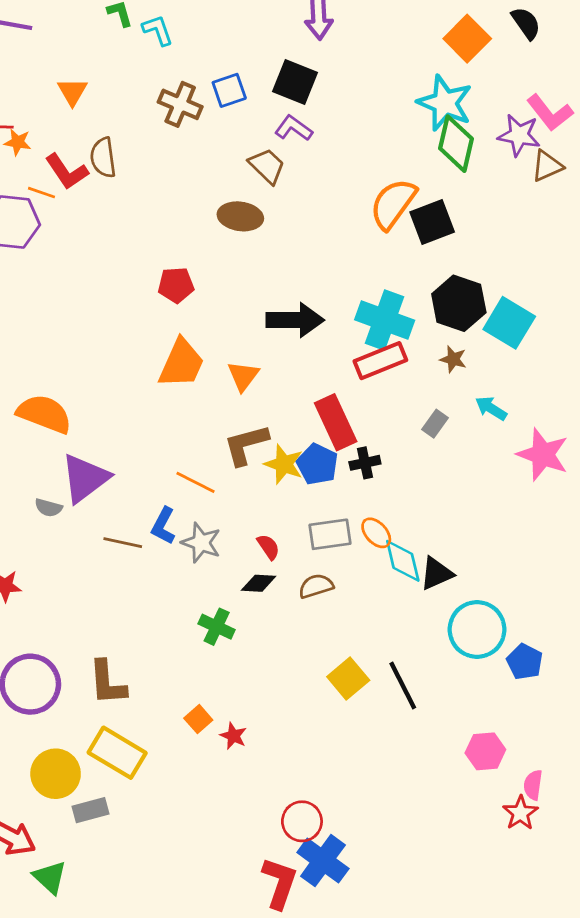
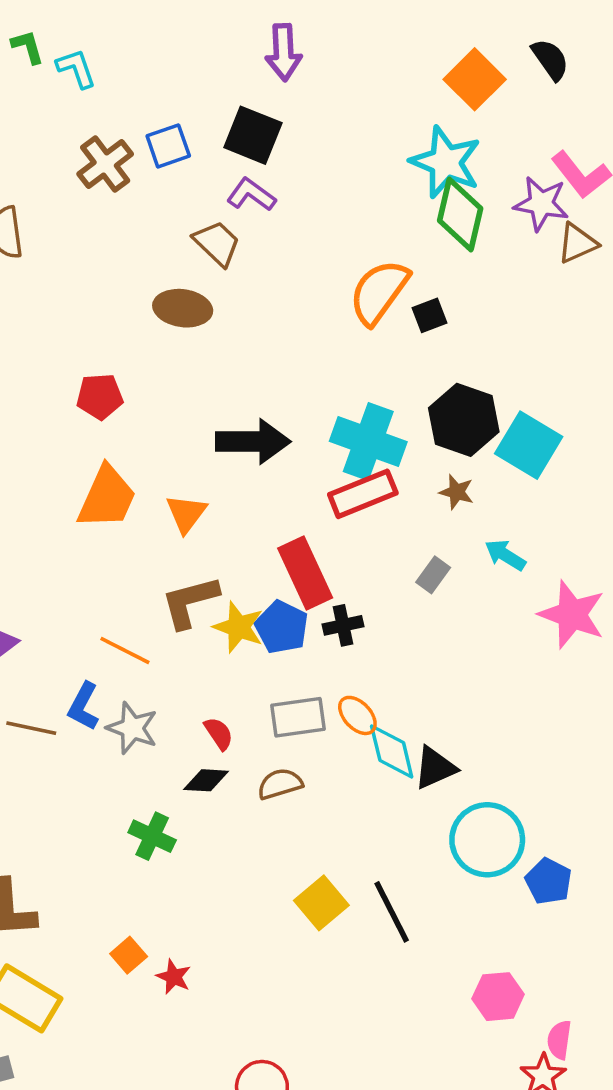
brown cross: (180, 104) -> (105, 164), turned 30
black square: (432, 222) -> (430, 315), size x0.6

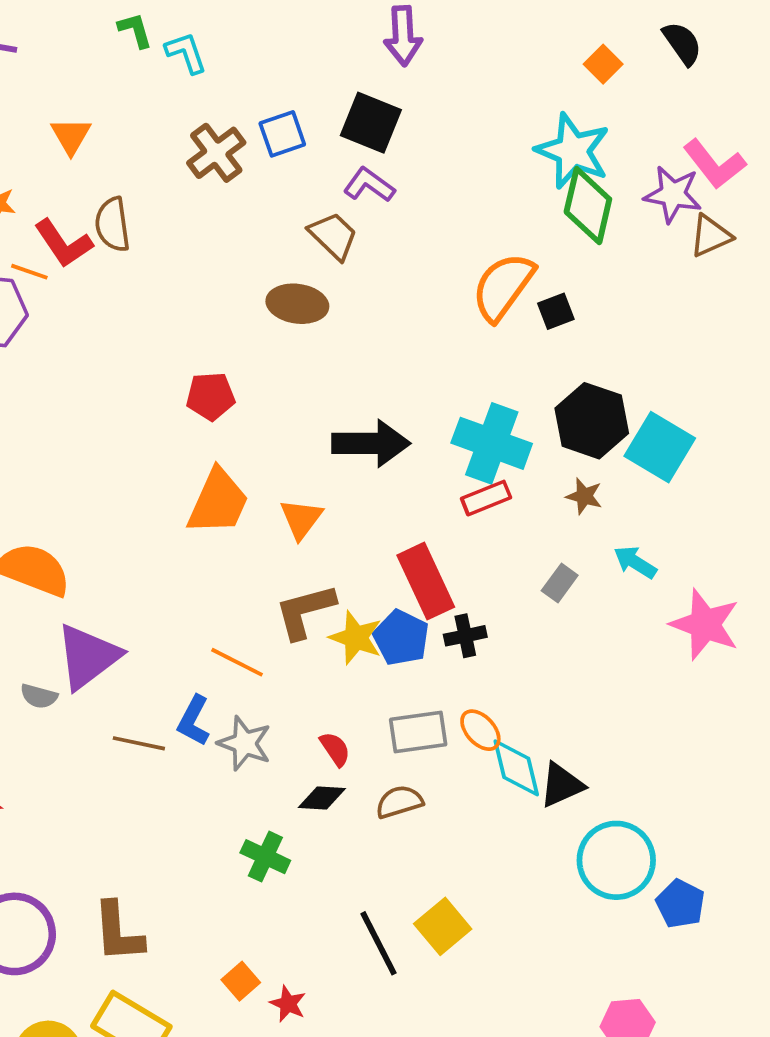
orange square: (475, 79) -> (603, 64), size x0.6
red rectangle: (363, 494) -> (486, 498), size x0.7
black line: (392, 912) -> (379, 943), moved

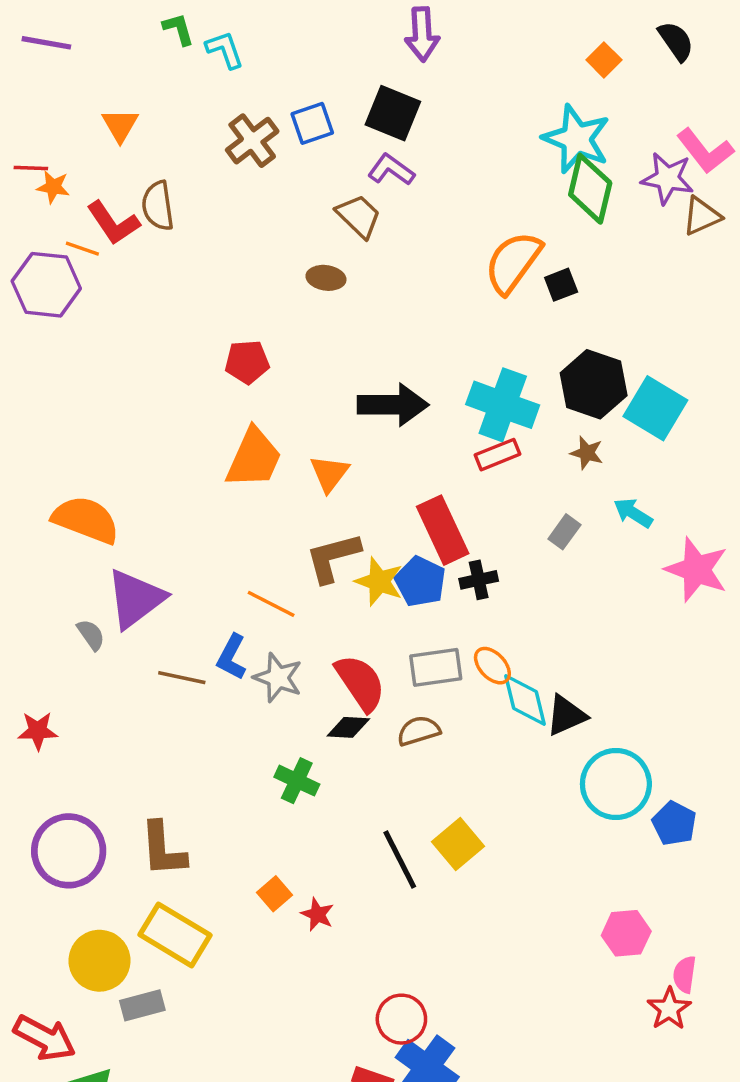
brown ellipse: (297, 304) -> (326, 278), size x0.7
gray semicircle: (39, 696) -> (91, 635), turned -140
red semicircle: (335, 749) -> (360, 683), size x1.8

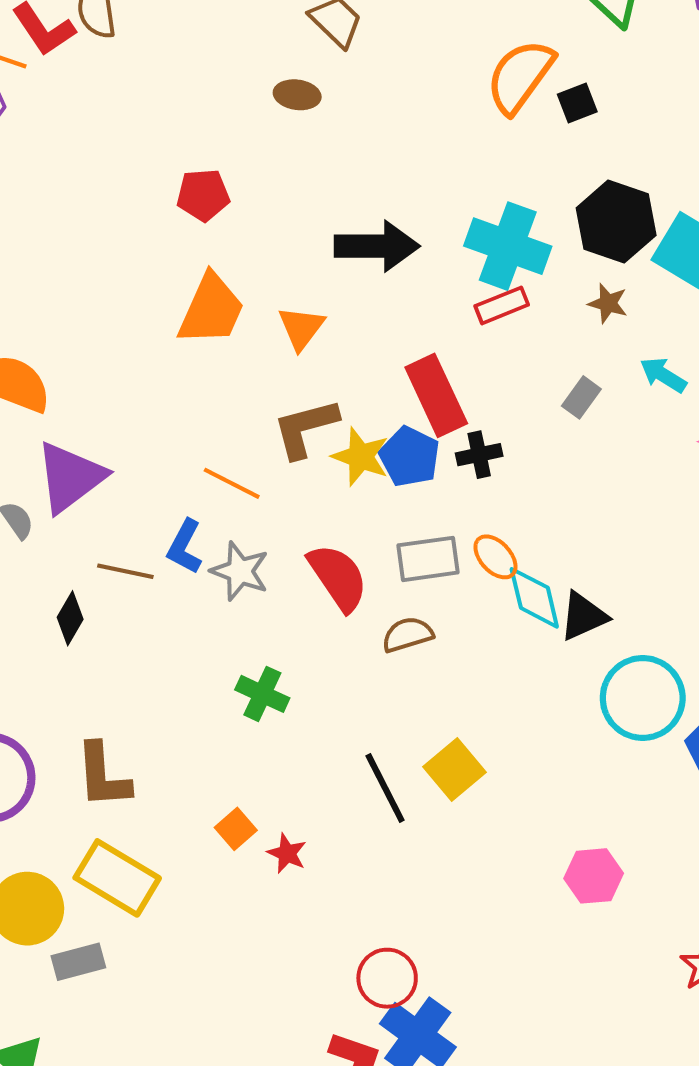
black diamond: (348, 727) -> (70, 618), moved, turned -63
pink hexagon: (626, 933) -> (594, 876), moved

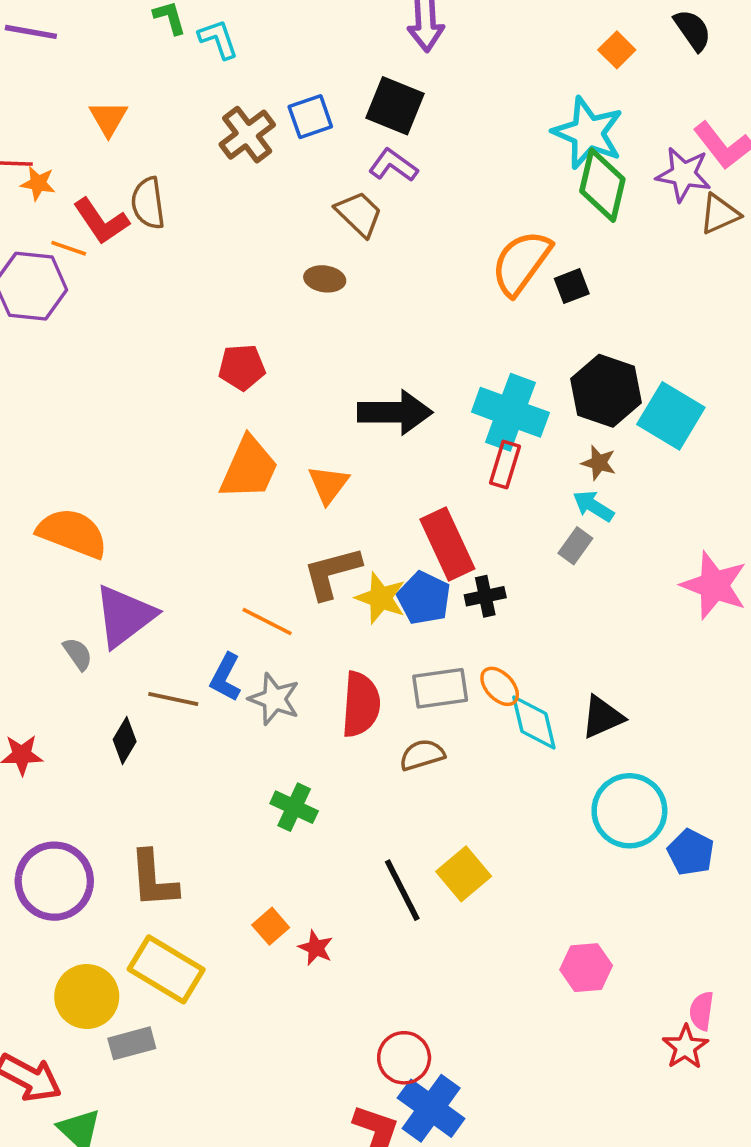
red rectangle: (502, 305) -> (505, 465), turned -51
cyan arrow: (663, 375) -> (593, 506), moved
red semicircle: (338, 577) -> (361, 704), turned 38
black triangle: (583, 616) -> (602, 717), moved

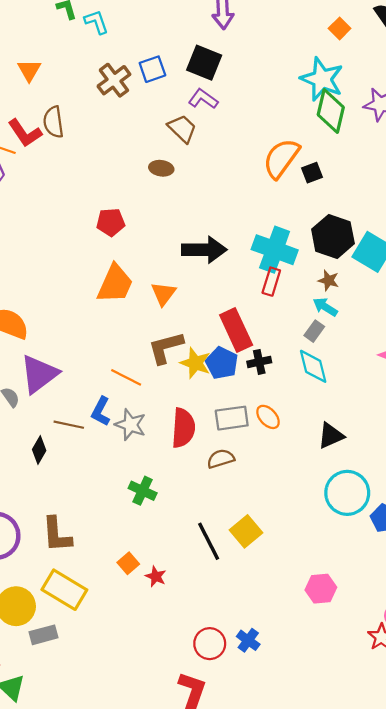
cyan diamond: (534, 722) -> (313, 366), moved
blue cross: (431, 1108) -> (248, 640), moved, size x0.6

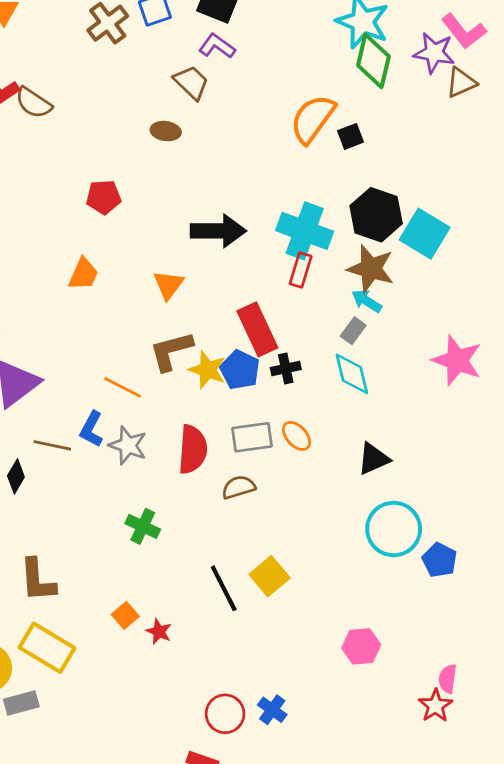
brown semicircle: (53, 122) -> (33, 103), moved, turned -48
brown star: (329, 280) -> (371, 269), size x1.8
orange trapezoid: (115, 284) -> (83, 274), moved, size x0.7

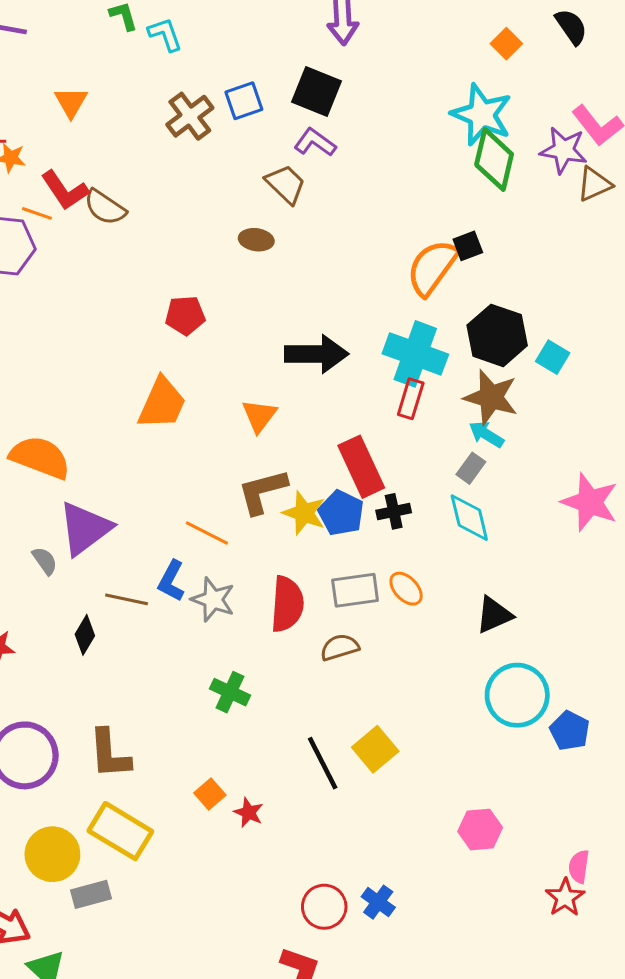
orange semicircle: (313, 119) -> (432, 267), moved
cyan square: (425, 234) -> (553, 357), size x0.6
orange trapezoid: (83, 274) -> (162, 403), size x1.4

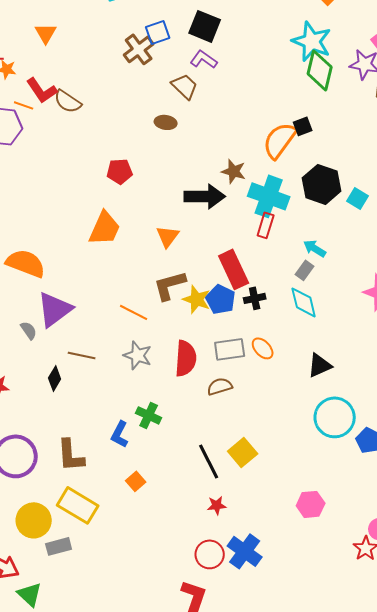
brown cross: (190, 116) -> (139, 49), moved
brown star: (491, 397) -> (234, 171), moved, size x0.7
blue L-shape: (171, 581) -> (120, 434), moved
red star: (249, 813) -> (217, 505), moved, turned -30
blue cross: (378, 902) -> (245, 551), size x1.6

